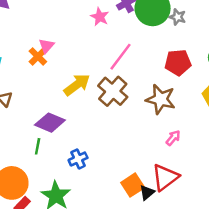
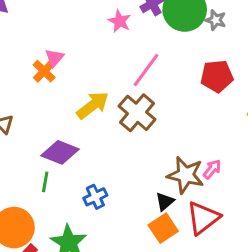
brown star: (161, 99) -> (186, 175), moved
black triangle: (147, 193) -> (165, 202), moved

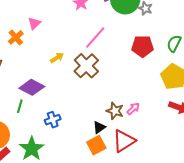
orange cross: (44, 71) -> (16, 37), moved
yellow arrow: (93, 105) -> (57, 58), size x0.6
brown star: (186, 175) -> (115, 111), size x0.7

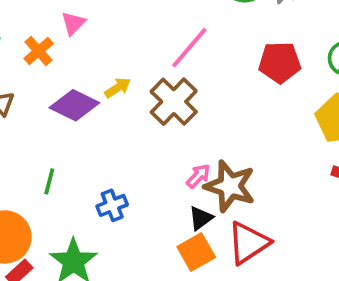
purple diamond: (32, 87) -> (74, 105), moved
pink arrow: (133, 109) -> (198, 176), moved
brown star: (115, 111) -> (230, 186), size x1.5

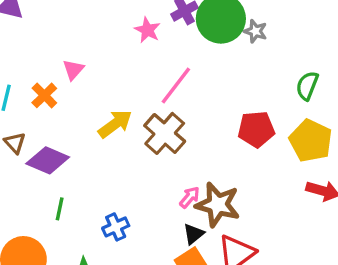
red pentagon: (280, 62) -> (256, 129), moved
yellow arrow: (118, 88) -> (115, 124), size x1.5
purple diamond: (74, 105) -> (48, 160), moved

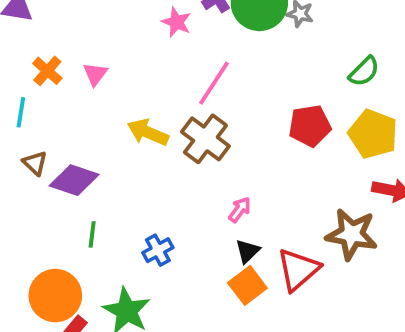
green semicircle: (307, 86) -> (364, 71), turned -152
orange cross: (44, 95) -> (47, 71), moved
yellow arrow: (115, 124) -> (148, 132), turned -116
brown star: (218, 205) -> (352, 234), moved

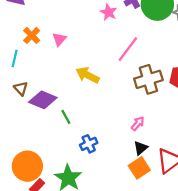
brown cross: (205, 139) -> (148, 79), moved, turned 32
green line: (92, 234) -> (66, 117), moved, turned -40

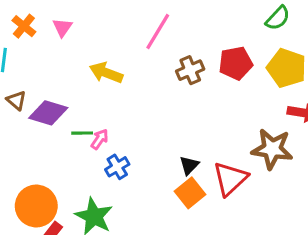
brown cross: (148, 79) -> (190, 70), size x0.7
green line: (66, 117) -> (82, 133), turned -56
pink arrow: (138, 124) -> (100, 139), moved

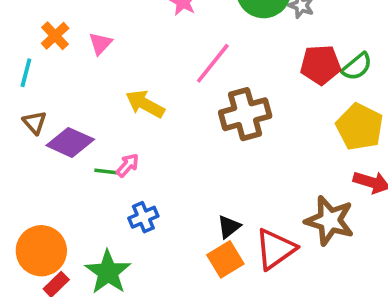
red pentagon: (236, 63) -> (320, 65), moved
brown cross: (190, 70) -> (245, 114), size x1.5
pink arrow: (100, 139) -> (128, 165), moved

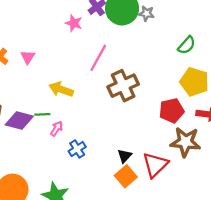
red pentagon: (320, 65) -> (172, 111), moved
green line: (107, 172) -> (42, 114), moved
blue cross: (143, 217) -> (77, 149), moved

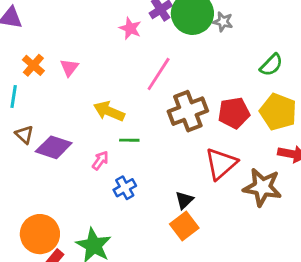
red pentagon: (172, 111) -> (234, 113), moved
green line: (42, 114) -> (129, 140), moved
red triangle: (155, 165) -> (221, 164), moved

